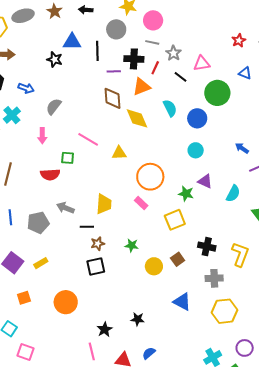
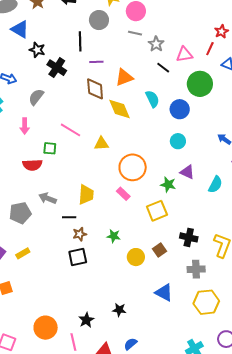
blue triangle: (72, 42) -> (20, 29), moved, turned 30
black cross: (134, 59) -> (57, 68), moved, turned 30
red line: (155, 68) -> (210, 49), moved
orange circle: (66, 302) -> (46, 328), moved

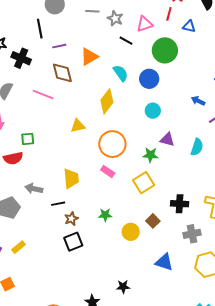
yellow diamond: (119, 109) -> (107, 101), moved, turned 70
pink line: (70, 130) -> (43, 95), moved

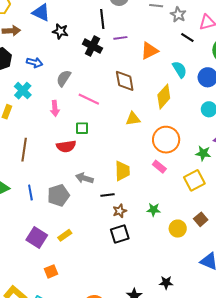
black cross: (21, 58) -> (92, 46), moved
brown diamond: (62, 73) -> (125, 81), moved
pink line: (43, 95) -> (89, 99), moved

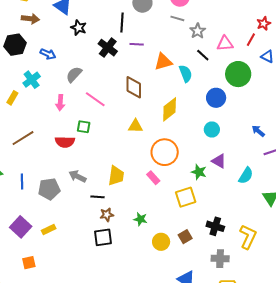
cyan semicircle: (180, 69) -> (186, 74), moved
brown line: (24, 150) -> (23, 138), turned 40

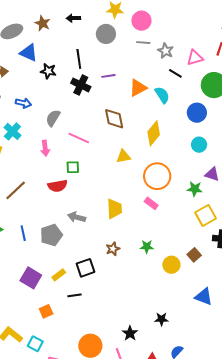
black line: (122, 23) -> (79, 59), moved
black line: (97, 197) -> (74, 295), moved
yellow square: (186, 197) -> (206, 215), moved
black square: (103, 237) -> (86, 268), moved

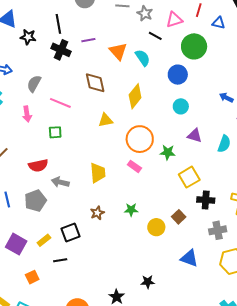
orange triangle: (138, 88) -> (118, 51), turned -42
red semicircle: (57, 186) -> (38, 165), moved
green star: (195, 189) -> (168, 152), moved

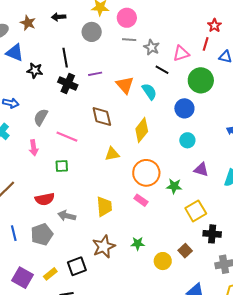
brown star: (97, 213) -> (104, 247), size x1.6

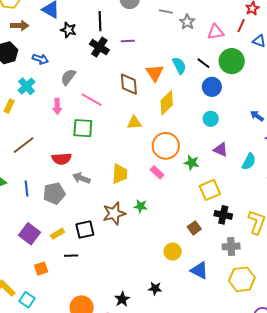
black line: (162, 70) -> (203, 63), moved
orange triangle: (125, 85) -> (155, 73), moved
green square: (62, 166) -> (83, 128), size x1.5
green star: (138, 244) -> (141, 206), moved
yellow circle: (163, 261) -> (173, 252), moved

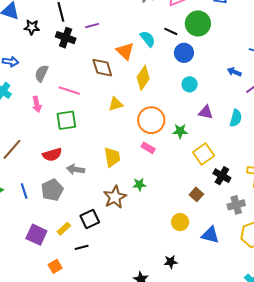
black cross: (223, 215) -> (222, 176), turned 30

